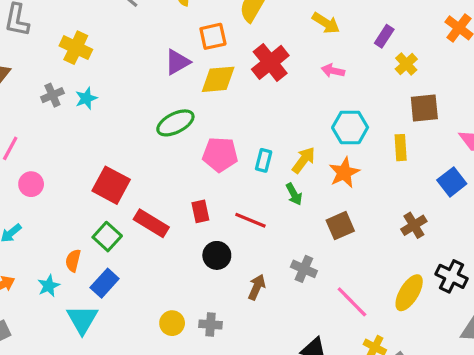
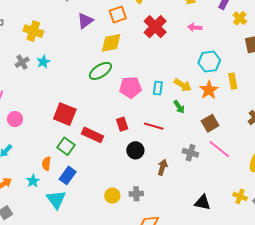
purple triangle: (177, 62) -> (85, 21), moved
yellow diamond: (218, 79) -> (111, 43), moved
yellow rectangle: (401, 148) -> (233, 81), moved
yellow arrow: (304, 160) -> (183, 85), turned 90
pink line: (352, 302) -> (219, 149), moved

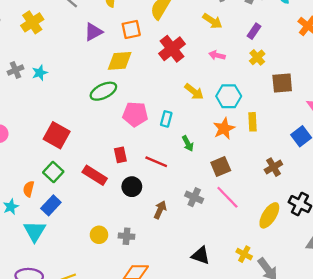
yellow cross: (240, 18) -> (257, 57), moved
yellow cross: (33, 31) -> (32, 22), moved, turned 30
yellow arrow: (183, 85) -> (194, 92), moved
red rectangle: (92, 135) -> (95, 175), moved

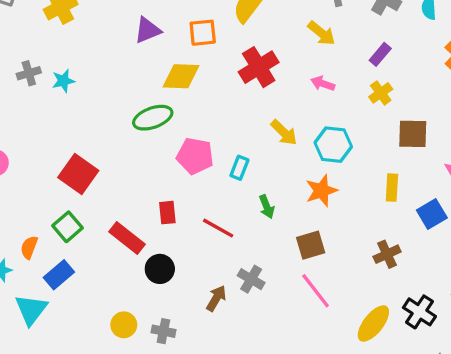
yellow rectangle: (252, 122) -> (392, 188), moved
black circle: (132, 187) -> (160, 269), moved
gray cross: (194, 197) -> (251, 279), moved

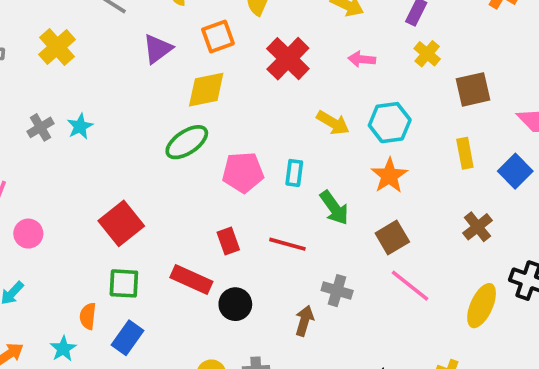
red square: (78, 174) -> (121, 223), turned 30
green arrow: (267, 207) -> (334, 208), size x1.4
green square: (68, 227) -> (124, 283), turned -32

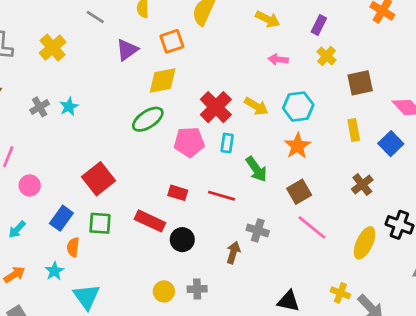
red cross: (288, 59) -> (216, 107), moved
red rectangle: (228, 241) -> (178, 193), turned -54
blue rectangle: (128, 338) -> (61, 218), moved

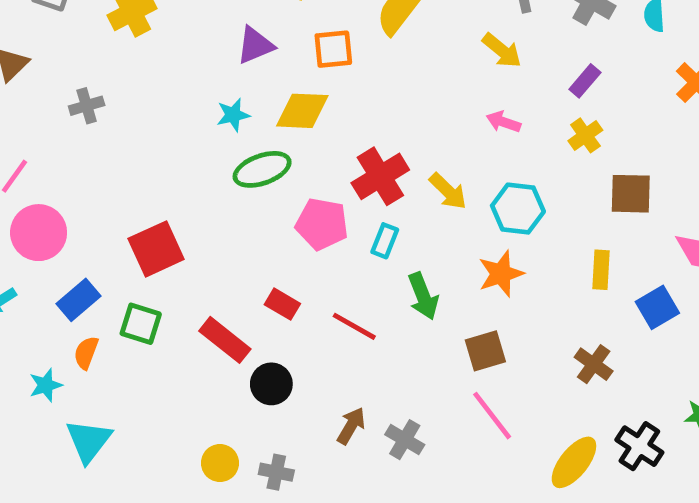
cyan star: (69, 107) -> (233, 115), moved
pink circle: (30, 185) -> (39, 233), size x1.5
brown cross: (362, 185) -> (594, 364), turned -30
gray cross: (258, 230) -> (405, 440), moved

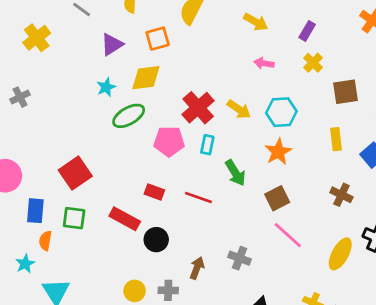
blue rectangle: (78, 300) -> (35, 211), turned -35
brown arrow: (351, 426) -> (197, 268), moved

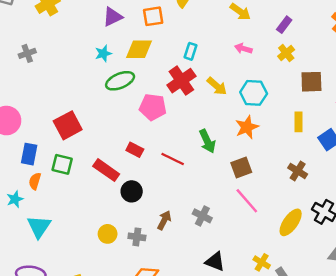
cyan rectangle: (207, 145) -> (190, 51), moved

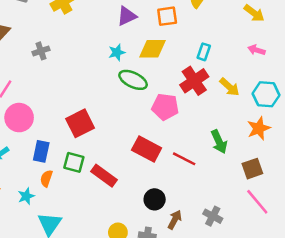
green ellipse: (120, 81) -> (133, 80), turned 48
red rectangle: (135, 150) -> (147, 149), size x1.6
red rectangle: (106, 170) -> (104, 176), moved
black circle: (132, 191) -> (155, 199), moved

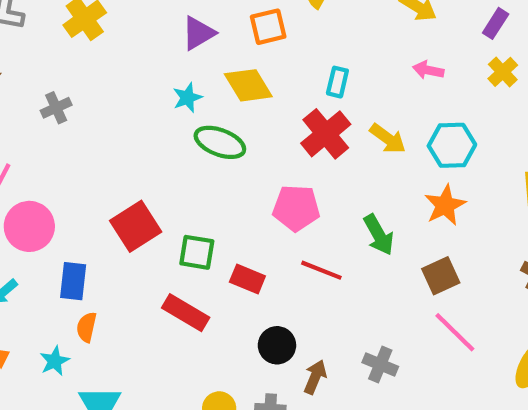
yellow diamond: (152, 49) -> (248, 85), turned 64
pink pentagon: (165, 107) -> (296, 208), moved
red rectangle: (147, 149) -> (247, 279), moved, size x0.7
green square: (74, 162) -> (197, 252), moved

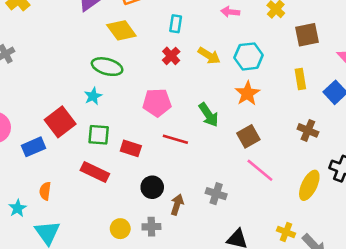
cyan star: (187, 98) -> (93, 96), moved
red cross: (326, 134) -> (171, 56), size x0.6
blue rectangle: (73, 281) -> (34, 147), moved, turned 65
orange semicircle: (87, 327) -> (45, 191), moved

